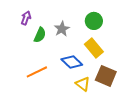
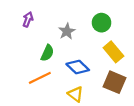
green semicircle: (40, 35) -> (47, 53), moved
yellow rectangle: (94, 48) -> (113, 52), moved
yellow triangle: (83, 84) -> (76, 94), moved

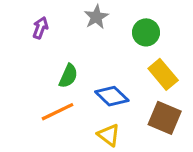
gray star: (67, 31) -> (96, 17), moved

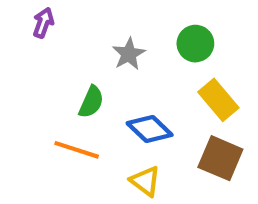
gray star: (96, 17) -> (129, 54), moved
purple arrow: (40, 28) -> (43, 23), moved
orange line: (57, 112) -> (77, 150), turned 44

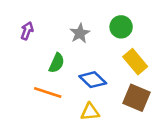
purple arrow: (43, 23) -> (27, 31), moved
yellow triangle: (145, 181) -> (90, 112), turned -42

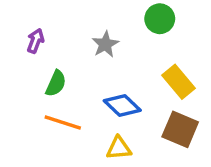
green circle: (121, 27) -> (160, 19), moved
green semicircle: (57, 63) -> (56, 83), moved

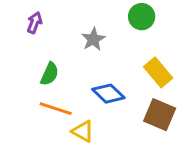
purple arrow: (35, 41) -> (34, 23), moved
yellow triangle: (119, 148) -> (83, 131), moved, turned 35

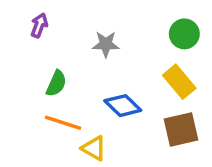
green circle: (142, 17) -> (184, 34), moved
gray star: (93, 39) -> (106, 44), turned 30
brown square: (160, 115) -> (181, 130), turned -36

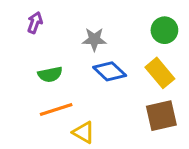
green semicircle: (56, 83) -> (50, 74), turned 55
blue diamond: (123, 106) -> (110, 71), moved
orange line: (63, 123) -> (56, 110), turned -36

